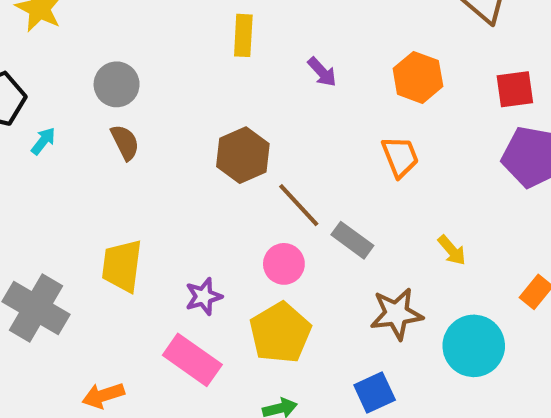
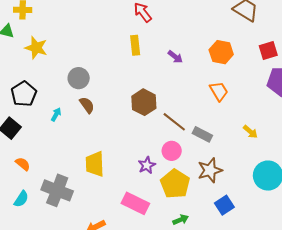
cyan arrow: (43, 141) -> (56, 114), moved
purple star: (204, 296) -> (147, 165), moved
brown star: (396, 314) -> (210, 170), moved

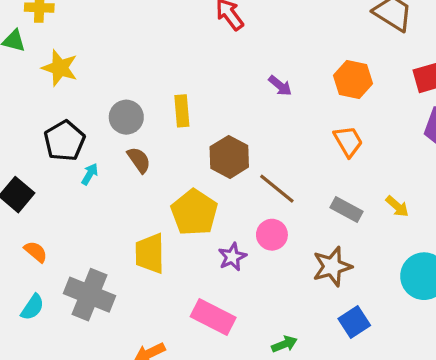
yellow rectangle: (135, 45) -> (182, 111), moved
black pentagon: (24, 94) -> (64, 141), moved
gray rectangle: (202, 134) -> (346, 209), moved
yellow pentagon: (175, 184) -> (194, 212), moved

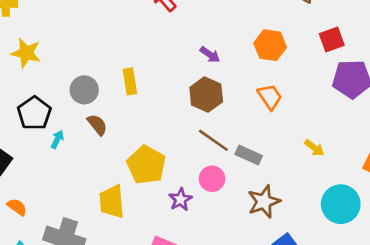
brown hexagon: (229, 157) -> (206, 95), moved
gray rectangle: (346, 209) -> (249, 155), moved

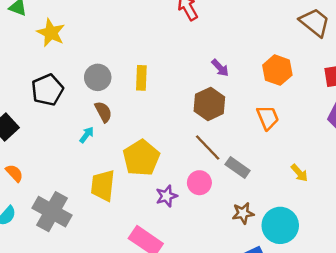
cyan arrow: (57, 139) -> (87, 135), moved
brown star: (264, 202) -> (243, 213), size x0.7
cyan circle: (341, 204) -> (280, 225), moved

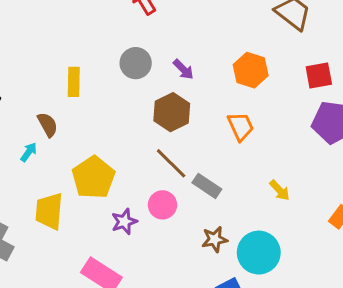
gray circle: (98, 77) -> (136, 63), moved
yellow rectangle: (141, 78) -> (74, 82), moved

